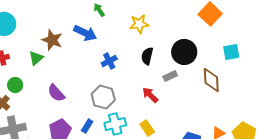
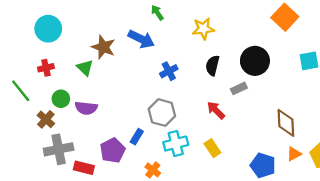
green triangle: (36, 58) -> (85, 68), turned -35
brown diamond: (211, 80) -> (286, 123), moved
purple semicircle: (56, 93) -> (86, 108), moved, turned -42
blue rectangle: (87, 126) -> (137, 137), moved

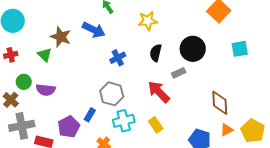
red arrow: (216, 110) -> (159, 92), size x1.4

